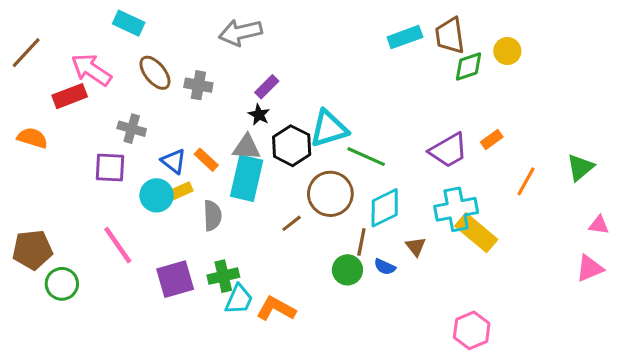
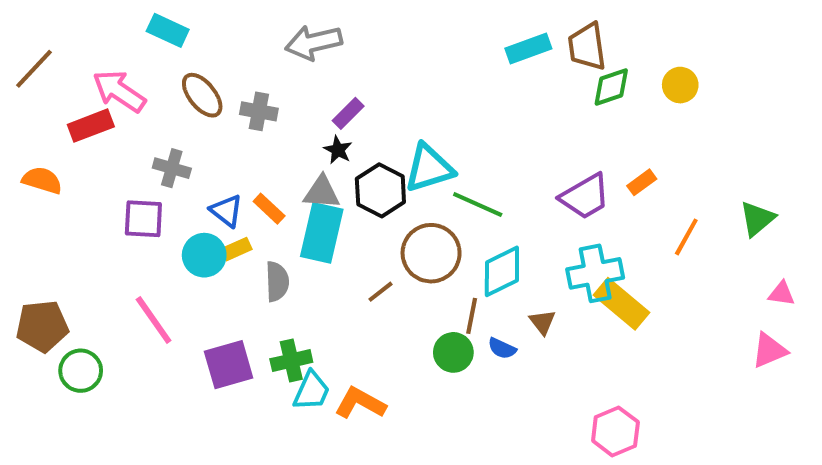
yellow circle: (507, 51) -> (680, 85), moved

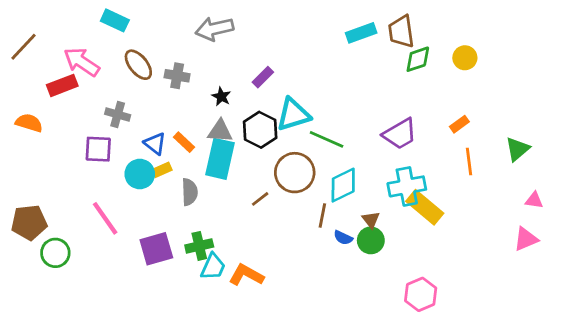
purple rectangle: (348, 113) -> (263, 77), moved
black star: (338, 150) -> (221, 97), moved
orange rectangle: (642, 182) -> (459, 124), moved
orange line: (686, 237) -> (469, 162), turned -36
green circle: (453, 352) -> (371, 240), moved

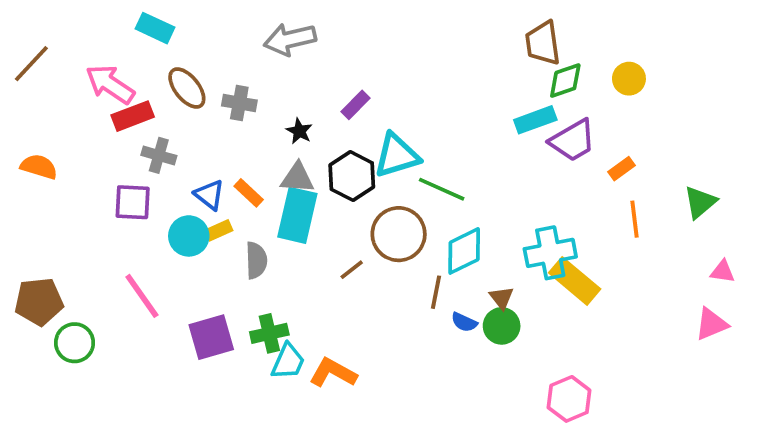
cyan rectangle: (361, 33) -> (535, 120), moved
red rectangle: (62, 85) -> (133, 116), moved
purple trapezoid: (400, 134) -> (573, 140), moved

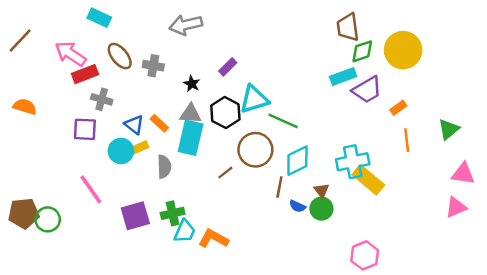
yellow circle: (629, 79) -> (403, 50), size x1.8
pink triangle: (723, 272) -> (463, 174), size x1.5
brown pentagon: (39, 302) -> (24, 213), moved

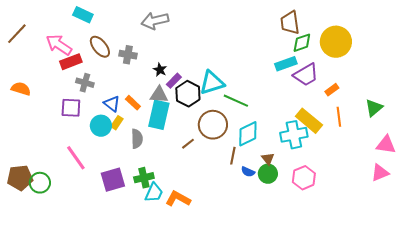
purple rectangle: (228, 67) -> (174, 81), moved
yellow rectangle: (140, 147) -> (117, 123), turned -32
yellow rectangle: (368, 180) -> (309, 121), moved
pink hexagon: (365, 255) -> (304, 178), moved

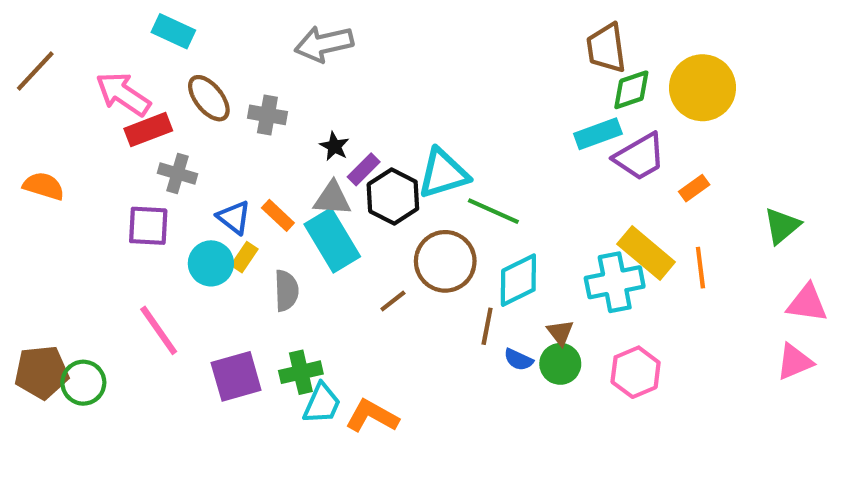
cyan rectangle: (159, 115) -> (332, 240), turned -44
orange line: (339, 117) -> (700, 268), moved

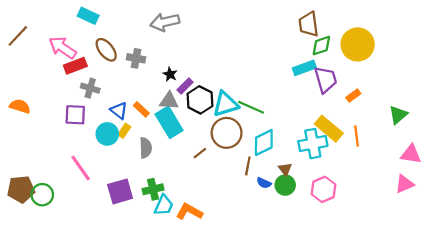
purple trapezoid: (640, 157) -> (326, 80), turned -76
cyan triangle: (443, 173) -> (225, 104), moved
orange semicircle: (44, 186) -> (20, 106), moved

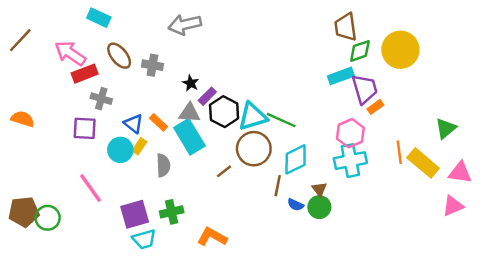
orange rectangle: (353, 96) -> (375, 107), moved
yellow rectangle: (329, 129) -> (423, 163), moved
pink hexagon: (323, 189) -> (350, 133), moved
cyan trapezoid: (164, 205) -> (144, 239), moved, turned 50

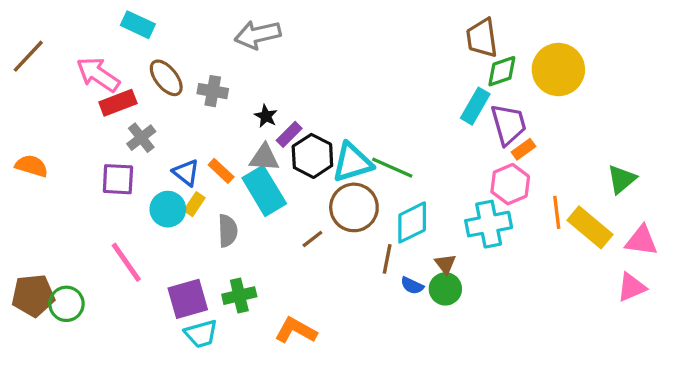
cyan rectangle: (341, 76) -> (475, 106), turned -40
gray cross: (101, 99) -> (141, 138), turned 36
pink hexagon: (350, 133) -> (510, 184), moved

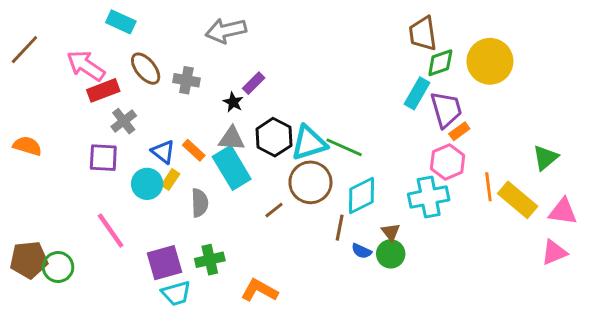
purple rectangle: (289, 134) -> (254, 83), moved

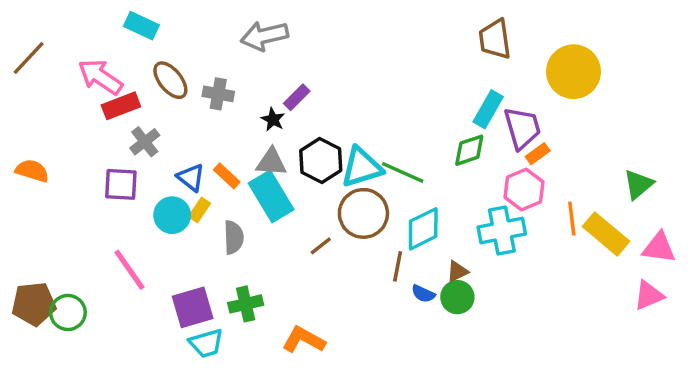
green diamond: (440, 63) -> (469, 150), moved
brown triangle: (391, 232) -> (457, 271), turned 42

